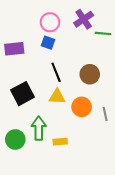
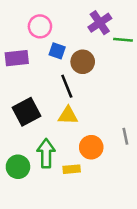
pink circle: (50, 22) -> (40, 26), moved
brown circle: (90, 74) -> (83, 62), moved
orange circle: (82, 107) -> (91, 147), moved

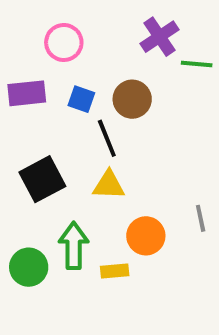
blue square: (57, 51) -> (81, 99), moved

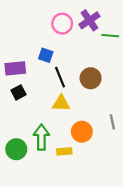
pink circle: (64, 43) -> (62, 24), moved
purple rectangle: (27, 93) -> (15, 68), moved
brown circle: (132, 99) -> (91, 78), moved
black square: (42, 179) -> (18, 92), moved, size x0.6

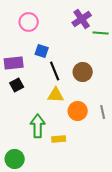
pink circle: (62, 24) -> (29, 22), moved
orange circle: (82, 132) -> (78, 111), moved
green circle: (16, 149) -> (15, 159), moved

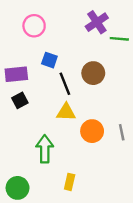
brown circle: (83, 72) -> (93, 73), moved
yellow rectangle: (59, 139) -> (70, 182), moved, turned -72

